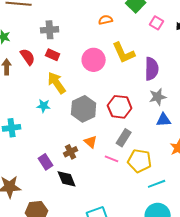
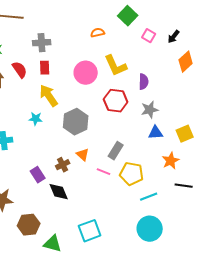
red rectangle: (53, 55) -> (45, 68), turned 64
purple semicircle: (152, 69) -> (144, 82), size x0.7
red hexagon: (120, 107) -> (116, 101), moved

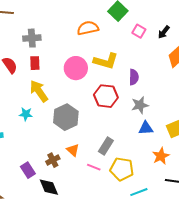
orange semicircle: (98, 33) -> (88, 28), size x1.5
yellow L-shape: (116, 66) -> (106, 61), turned -50

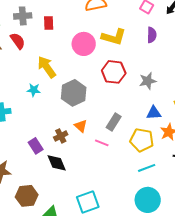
gray cross: (32, 38) -> (23, 16), moved
red rectangle: (35, 63) -> (49, 23), moved
purple semicircle: (134, 77) -> (152, 35), moved
blue triangle: (146, 128) -> (154, 113), moved
yellow pentagon: (122, 169) -> (142, 140), moved

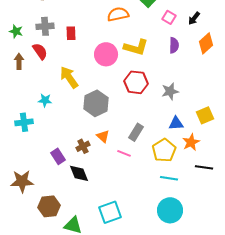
cyan star: (34, 90) -> (45, 100), moved
yellow pentagon: (142, 140) -> (164, 150), turned 30
cyan line: (147, 168) -> (169, 178), turned 30

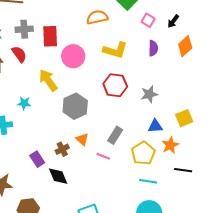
red rectangle: (71, 33) -> (50, 36), size x1.5
pink circle: (106, 54) -> (73, 56), moved

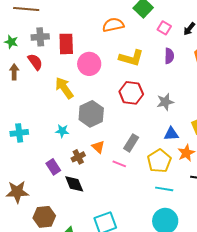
cyan star: (24, 103) -> (62, 131), moved

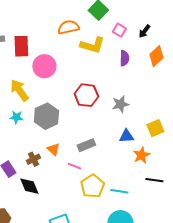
yellow L-shape: (131, 58) -> (92, 45), moved
cyan star: (62, 131) -> (16, 117), moved
gray rectangle: (131, 143) -> (86, 145), turned 36
yellow pentagon: (159, 161) -> (92, 186), moved

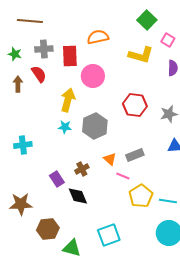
orange semicircle: (68, 27) -> (98, 37), moved
yellow arrow: (19, 90) -> (68, 100), turned 50
orange triangle: (53, 149) -> (110, 159), moved

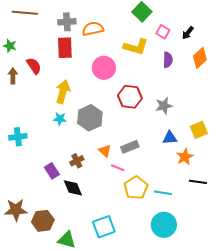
gray cross: (44, 49) -> (67, 22), moved
pink circle: (93, 76) -> (104, 68), moved
brown star: (21, 204) -> (16, 210), moved

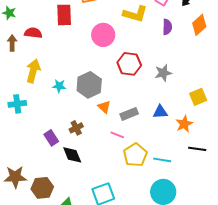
red semicircle: (34, 66) -> (33, 33), turned -48
yellow arrow: (63, 92) -> (33, 71), moved
blue triangle: (170, 138) -> (160, 112), moved
orange triangle: (105, 151) -> (104, 107), moved

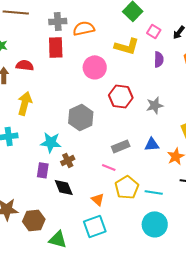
cyan star: (59, 86) -> (51, 142), moved, size x1.5
orange triangle: (104, 107) -> (98, 199), moved
purple rectangle: (51, 138) -> (43, 170), turned 42

